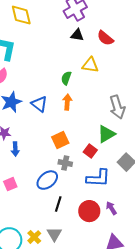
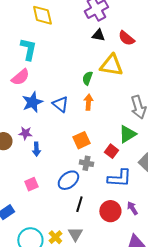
yellow triangle: (90, 65) -> (111, 65), size x1.4

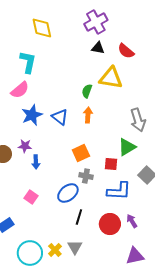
red square: (111, 151) -> (111, 164), turned -32
pink square: (31, 184) -> (31, 197), turned -32

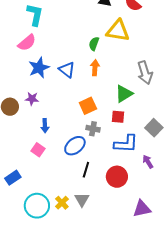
green triangle: (127, 147) -> (124, 94), moved
blue arrow: (36, 162) -> (45, 126), moved
purple arrow: (132, 221) -> (148, 162), moved

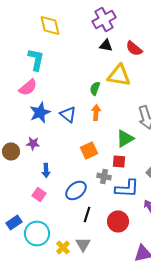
gray cross: (93, 129) -> (104, 176), moved
cyan circle: (37, 206) -> (37, 233), moved

